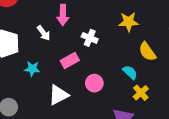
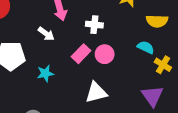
yellow semicircle: (147, 52) -> (157, 21), turned -36
pink circle: (94, 83) -> (105, 54), moved
white triangle: (59, 95) -> (96, 92), moved, turned 30

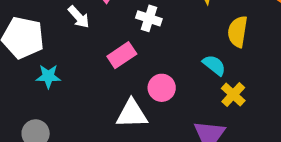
yellow semicircle: (157, 21) -> (238, 32), turned 85
pink circle: (105, 54) -> (162, 88), moved
cyan star: (45, 73) -> (48, 76), moved

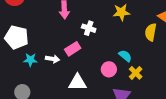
white arrow: (79, 17) -> (53, 59), moved, turned -40
yellow semicircle: (238, 32) -> (151, 32), moved
pink circle: (162, 88) -> (109, 69), moved

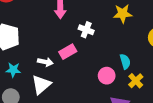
cyan semicircle: (125, 56) -> (125, 62), turned 32
cyan star: (30, 60) -> (13, 70), moved
white triangle: (77, 82) -> (41, 85), moved, turned -42

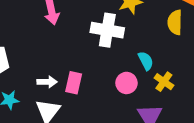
white cross: (86, 30) -> (107, 30), moved, size x1.6
pink rectangle: (68, 52) -> (74, 83), moved, turned -35

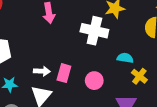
cyan semicircle: (146, 61) -> (125, 58), turned -56
pink circle: (126, 83) -> (94, 81), moved

